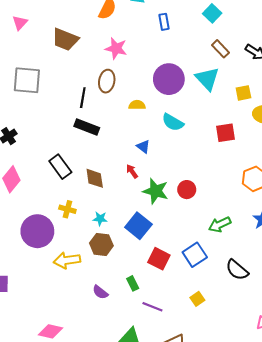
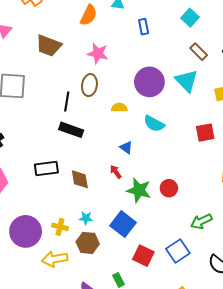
black rectangle: (60, 167) -> (46, 169), turned -60
yellow cross: (67, 209) -> (60, 227), moved

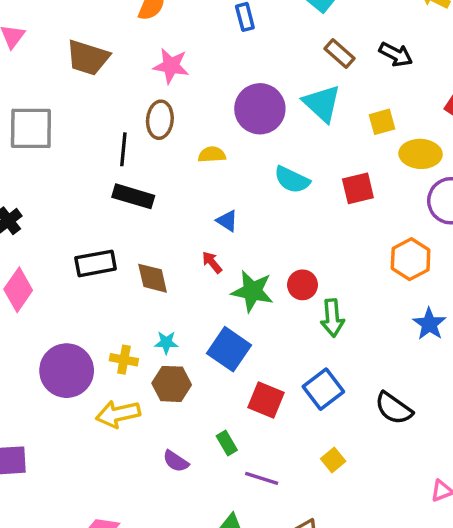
cyan semicircle: (154, 124) -> (292, 180), moved
green arrow: (201, 221) -> (332, 318), moved, turned -65

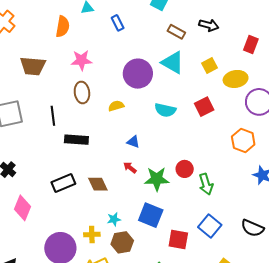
black line: (123, 149) -> (53, 116), moved

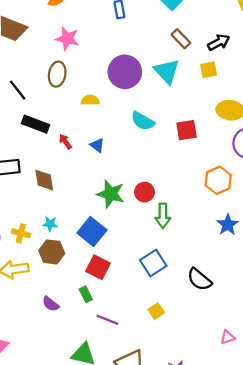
black arrow: (209, 25) -> (219, 42), turned -60
yellow square: (209, 65) -> (209, 70), moved
black line: (53, 116) -> (18, 90), turned -48
red arrow: (130, 168) -> (65, 142), moved
red square: (178, 240) -> (98, 267), moved

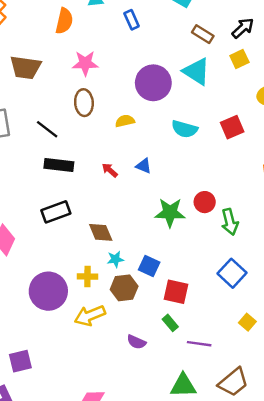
black rectangle: (36, 124) -> (59, 165), moved
brown diamond: (44, 180) -> (101, 232), moved
blue square: (92, 231) -> (149, 266), moved, size x0.7

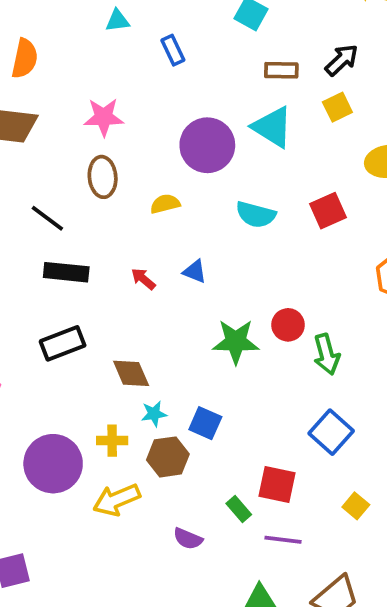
orange semicircle: (64, 21) -> (25, 59), moved
brown rectangle: (203, 34) -> (281, 70), turned -30
red square: (176, 292) -> (277, 484), moved

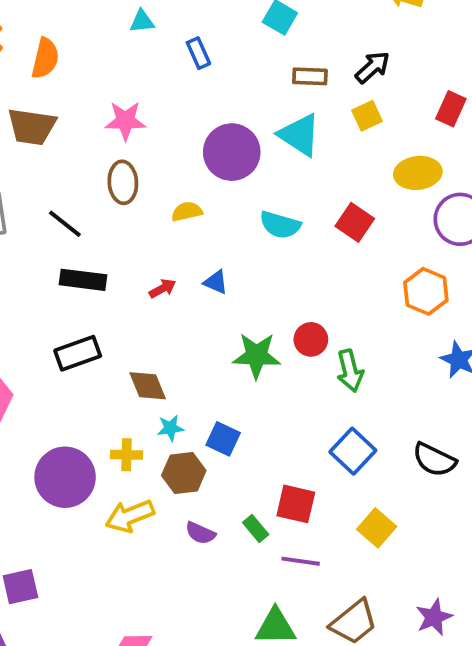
red square: (328, 211) -> (355, 222), turned -33
red arrow: (143, 279) -> (163, 288), turned 110
yellow square: (356, 506) -> (377, 528), size x1.4
purple semicircle: (188, 539) -> (200, 533), moved

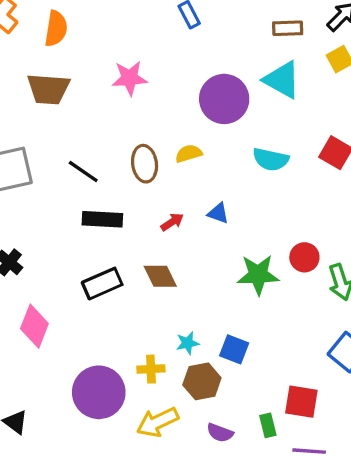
brown ellipse: (123, 182) -> (145, 164), moved
brown diamond: (148, 386) -> (160, 276), moved
green rectangle: (256, 528) -> (268, 425), turned 30

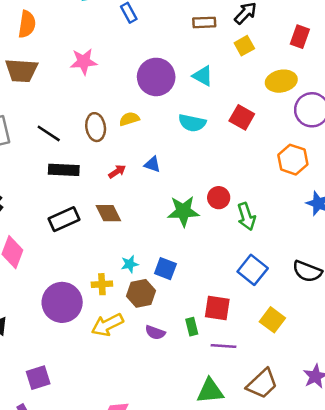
cyan triangle: (282, 80) -> (203, 76), moved, size x0.7

